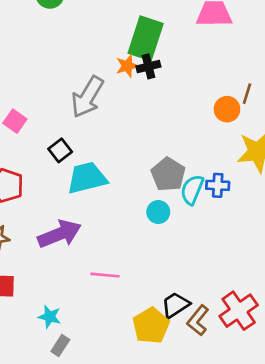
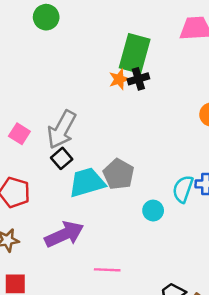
gray arrow: (87, 97) -> (62, 130), moved
gray pentagon: (168, 174) -> (119, 174), moved

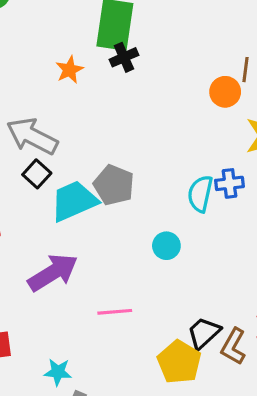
orange star: (119, 79) -> (69, 70), moved
gray arrow: (62, 130) -> (32, 136), turned 96
cyan circle: (153, 211) -> (166, 246), moved

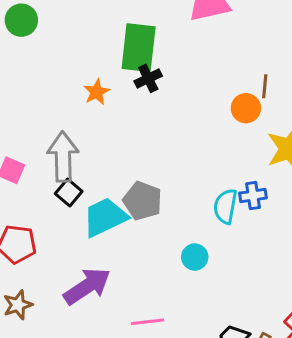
gray arrow: (32, 136) -> (63, 157), turned 63

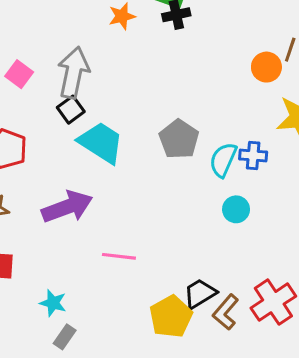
gray pentagon: (143, 201) -> (179, 139), moved
cyan trapezoid: (105, 217) -> (101, 143), turned 45
cyan circle: (195, 257) -> (236, 209), moved

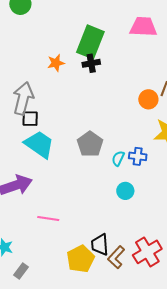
black square: (71, 110) -> (30, 119), moved, turned 36
cyan semicircle: (223, 160) -> (118, 158), size x0.7
black trapezoid: (200, 294) -> (100, 245), turned -65
gray rectangle: (65, 337) -> (21, 271), moved

